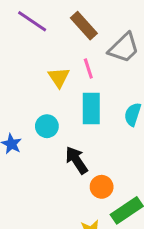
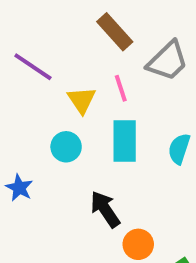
purple line: (32, 21) -> (33, 67), moved
cyan circle: (47, 126) -> (66, 147), moved

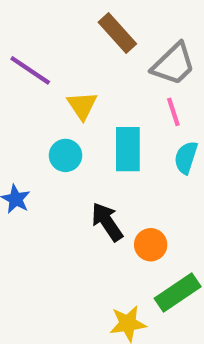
pink line: (121, 88) -> (173, 112), moved
orange circle: (138, 244) -> (151, 245), moved

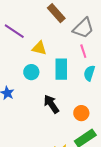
yellow triangle: (82, 106) -> (39, 48), turned -42
orange circle: (151, 245) -> (81, 113), moved

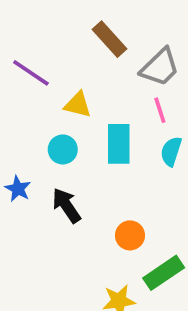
black arrow: (51, 104) -> (66, 206), moved
orange circle: (81, 113) -> (130, 235), moved

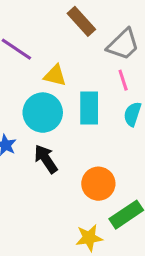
cyan circle: (63, 149) -> (43, 113), size x1.6
orange circle: (130, 235) -> (98, 184), size x1.4

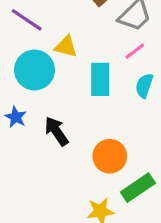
pink line: (123, 80) -> (135, 51), turned 70
cyan circle: (43, 113) -> (34, 70), moved

